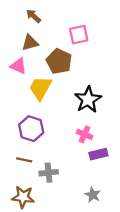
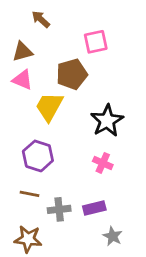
brown triangle: (30, 43) -> (22, 52), moved
brown pentagon: (59, 61) -> (72, 74), turned 30
purple rectangle: (98, 154) -> (94, 208), moved

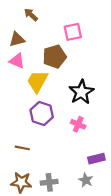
purple hexagon: (38, 156) -> (42, 114), moved
purple rectangle: (94, 208) -> (96, 159), moved
gray cross: (59, 209) -> (49, 182), moved

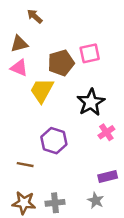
pink square: (73, 32) -> (90, 53), moved
purple hexagon: (42, 114) -> (54, 141), moved
pink cross: (78, 124) -> (106, 132), moved, turned 32

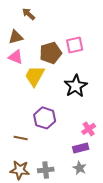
pink cross: (106, 132) -> (89, 129), moved
purple rectangle: (108, 176) -> (81, 148), moved

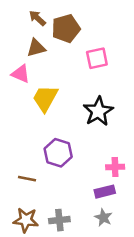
brown triangle: (16, 37) -> (36, 48), moved
brown pentagon: (51, 53) -> (66, 28), moved
pink cross: (89, 129) -> (115, 167), turned 32

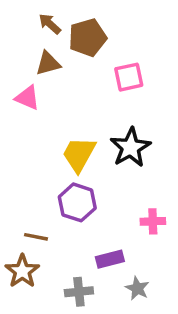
yellow trapezoid: (45, 98) -> (79, 154), moved
purple rectangle: (105, 192) -> (110, 259), moved
brown star: (26, 220) -> (22, 271), moved, turned 30

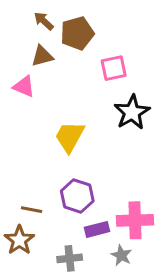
black star: (130, 147) -> (132, 112), moved
purple hexagon: (77, 202) -> (77, 196), moved
pink cross: (153, 221) -> (135, 220), moved, size x1.6

